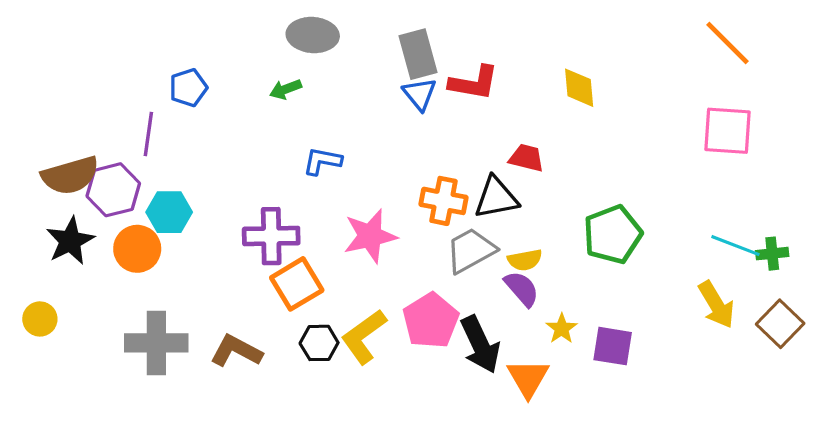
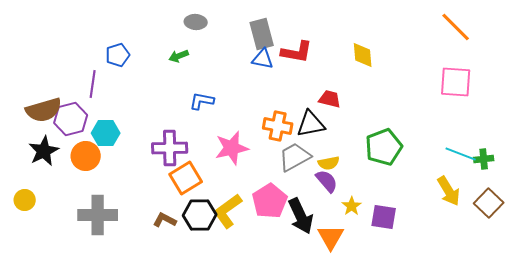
gray ellipse: (313, 35) -> (196, 22), size x0.7
blue triangle: (420, 94) -> (263, 59), turned -40
black hexagon: (319, 343) -> (200, 215), size x1.4
brown L-shape: (236, 351) -> (165, 220), moved, size x0.7

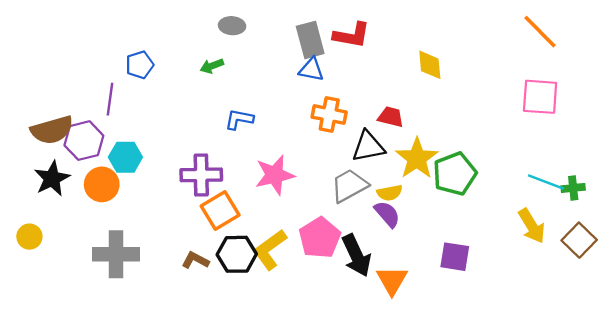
red L-shape: (297, 52) -> (352, 35), moved
orange cross: (278, 126) -> (329, 115), moved
yellow star: (352, 206) -> (417, 158), moved, size x1.8

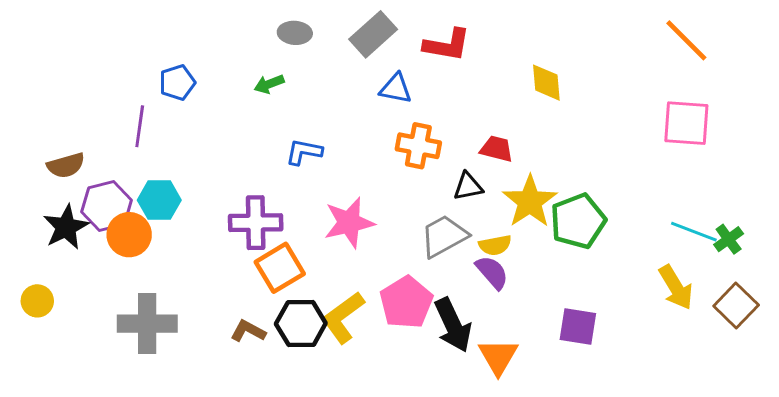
gray rectangle: (310, 40) -> (373, 34), moved, turned 63
brown semicircle: (52, 130) -> (66, 165), size x0.7
purple hexagon: (84, 141) -> (107, 206), moved
black triangle: (368, 147) -> (468, 186), size x0.7
green cross: (573, 188) -> (729, 239), turned -30

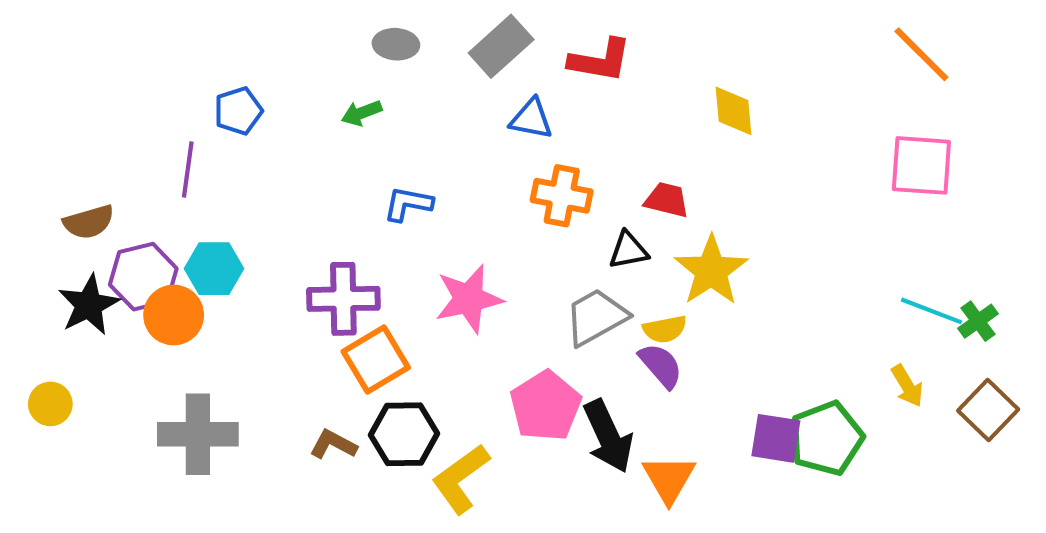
green pentagon: (578, 221) -> (826, 438), moved
yellow arrow: (676, 287) -> (907, 386), size x0.7
yellow L-shape: (343, 317) -> (461, 479), moved

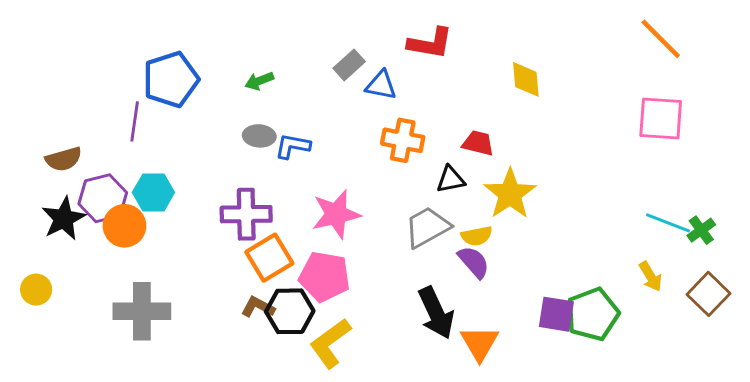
gray ellipse: (396, 44) -> (259, 136), moved
gray rectangle: (501, 46) -> (349, 65), moved, size x0.7
blue pentagon: (238, 111) -> (171, 79), size x1.6
pink pentagon: (545, 406) -> (324, 277), moved, turned -30
brown L-shape: (333, 444) -> (258, 307), moved

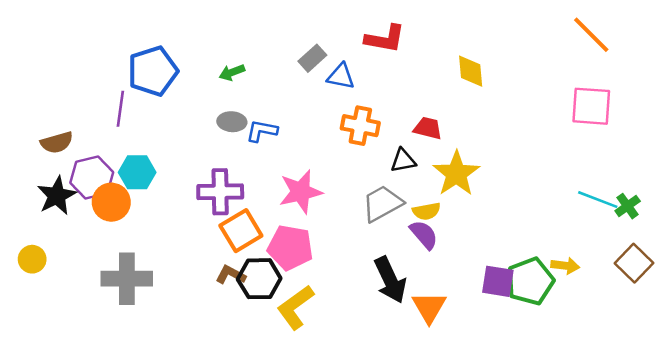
yellow arrow: (651, 277) -> (565, 266), moved, turned -52

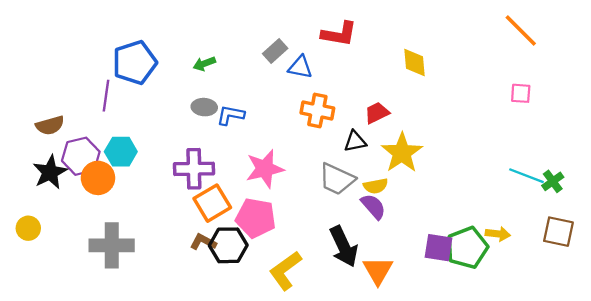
pink square: (591, 106) -> (521, 93), size x0.6
red trapezoid: (428, 128) -> (377, 113), turned -40
gray trapezoid: (382, 203) -> (337, 179), turned -126
brown square: (634, 263) -> (558, 232), turned -32
yellow L-shape: (295, 307) -> (285, 270), moved

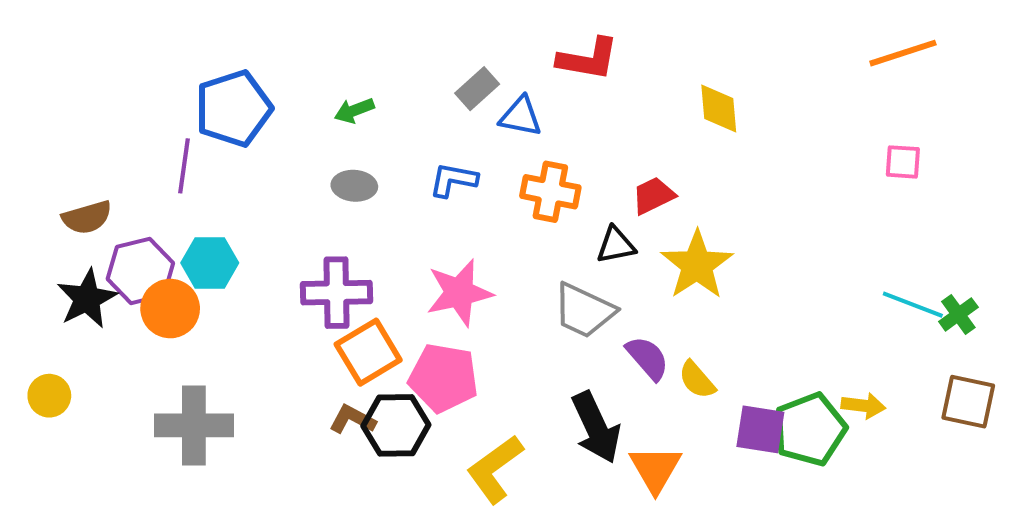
orange line: (521, 31) -> (903, 53), turned -63
blue L-shape: (231, 115) -> (453, 180), moved
yellow semicircle: (376, 186) -> (697, 380), moved, turned 60

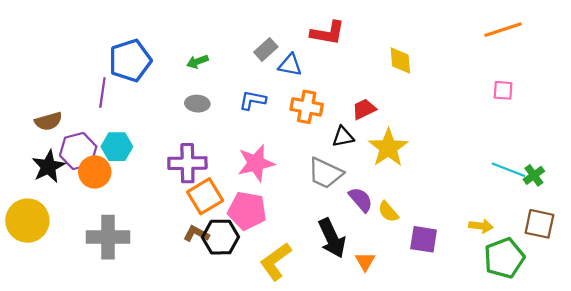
yellow circle: (49, 396) -> (27, 221), size x1.8
green pentagon: (810, 429) -> (504, 258), moved
orange triangle: (655, 469) -> (365, 261), size x0.7

